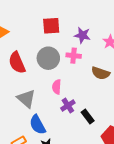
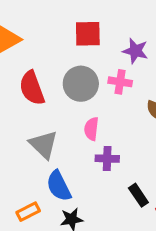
purple cross: (68, 105) -> (107, 159), turned 32
black rectangle: (88, 117) -> (138, 195), moved

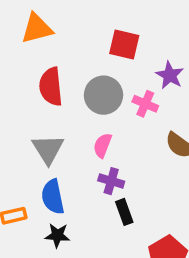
black rectangle: (138, 195) -> (124, 212), moved

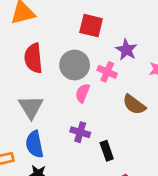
pink semicircle: (103, 145) -> (83, 93), moved
black rectangle: (124, 212) -> (107, 151), moved

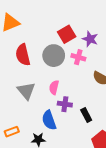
red square: (91, 26) -> (67, 34), moved, turned -36
pink semicircle: (83, 93) -> (54, 87), moved
blue semicircle: (35, 144) -> (49, 120), moved

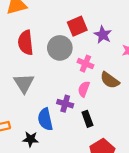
pink cross: (78, 57) -> (85, 64), moved
pink semicircle: (54, 87) -> (84, 89), moved

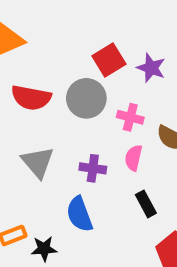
red semicircle: (26, 43) -> (31, 98), turned -65
purple cross: (65, 104) -> (93, 168), moved
black star: (31, 139) -> (44, 249), moved

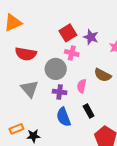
gray circle: (86, 98) -> (56, 69), moved
pink cross: (130, 117) -> (72, 53), moved
blue semicircle: (79, 214) -> (64, 117), moved

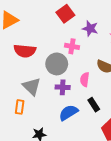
red square: (68, 33) -> (65, 14), moved
blue semicircle: (64, 117) -> (69, 113), turned 84
orange rectangle: (16, 129) -> (20, 107), moved, turned -56

